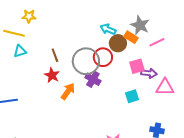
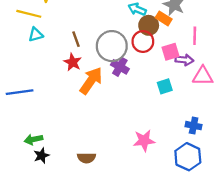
pink line: (157, 42) -> (195, 36), moved, turned -63
red circle: (103, 57) -> (143, 41), moved
orange arrow: (68, 91) -> (91, 81), size x1.4

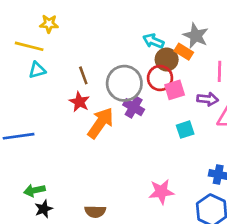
pink square: (171, 52) -> (175, 90), moved

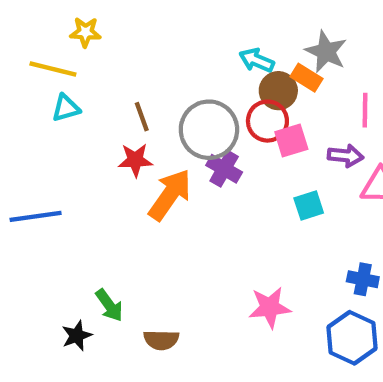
red star: (79, 102) -> (135, 160), turned -30
green arrow: (34, 190) -> (109, 305), moved, turned -114

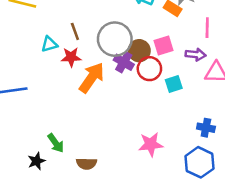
brown circle: (278, 91) -> (139, 51), moved
cyan triangle: (66, 108) -> (49, 44), moved
red circle: (267, 121) -> (149, 69), moved

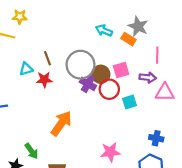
orange arrow: (92, 78) -> (61, 123), moved

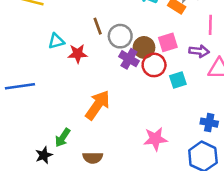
brown line: (47, 58) -> (98, 26), moved
gray circle: (80, 65) -> (120, 36), size x0.7
green arrow: (31, 151) -> (63, 138), turned 70

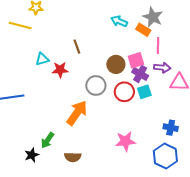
pink line: (210, 25) -> (158, 45), moved
gray circle: (120, 36) -> (96, 85), moved
purple cross: (129, 59) -> (140, 74), moved
red circle: (154, 65) -> (124, 92), moved

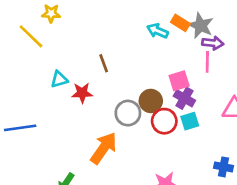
yellow line: (20, 25) -> (31, 36), turned 30
orange rectangle: (143, 30) -> (180, 23), moved
brown circle: (116, 64) -> (151, 101), moved
purple arrow: (162, 68) -> (213, 43), moved

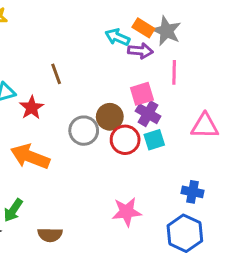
purple arrow: (213, 43) -> (140, 51), moved
red star: (82, 93) -> (32, 108), turned -30
orange arrow: (104, 148) -> (30, 157), moved, turned -104

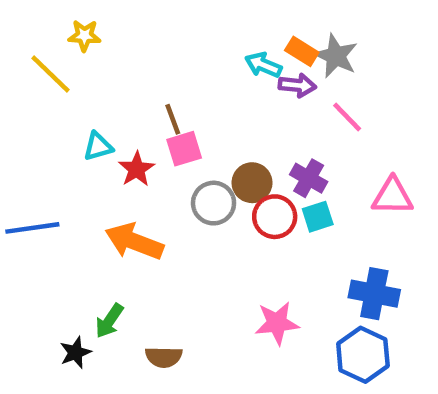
pink line: (174, 72) -> (347, 117), turned -45
pink square: (142, 94) -> (184, 149), moved
blue cross: (193, 192) -> (374, 294), size x1.5

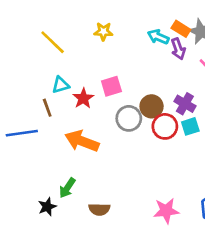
yellow star: (84, 36) -> (103, 31), moved
yellow line: (51, 74) -> (53, 42), moved
purple arrow: (297, 85) -> (178, 49), turned 65
brown line: (173, 119) -> (47, 108), moved
pink star: (277, 323) -> (166, 211), moved

